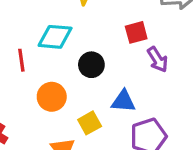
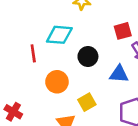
blue triangle: (123, 101) -> (119, 74), moved

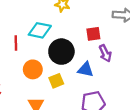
black circle: (88, 56) -> (61, 52), size x1.5
yellow square: (87, 102) -> (56, 81), moved

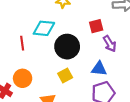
orange circle: (33, 69) -> (23, 78), moved
blue triangle: (85, 70) -> (99, 69), moved

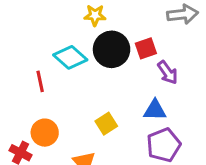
cyan diamond: (44, 28) -> (70, 57), turned 40
black circle: (67, 47) -> (112, 49), moved

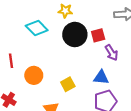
cyan diamond: (70, 57) -> (37, 28), moved
red line: (40, 81) -> (11, 61), moved
orange circle: (45, 133) -> (34, 75), moved

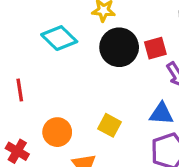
orange circle: (34, 75) -> (57, 132), moved
yellow square: (68, 84) -> (109, 125), turned -32

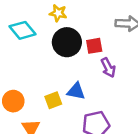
blue triangle: (161, 114) -> (76, 91), moved
yellow square: (109, 125) -> (53, 100), turned 35

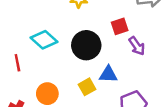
cyan diamond: (22, 30) -> (44, 40), moved
black circle: (67, 42) -> (86, 45), moved

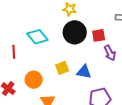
black circle: (86, 45) -> (75, 32), moved
yellow square: (87, 87) -> (62, 68), moved

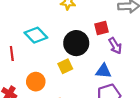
black circle: (75, 32) -> (76, 43), moved
blue triangle: (84, 72) -> (103, 71), moved

